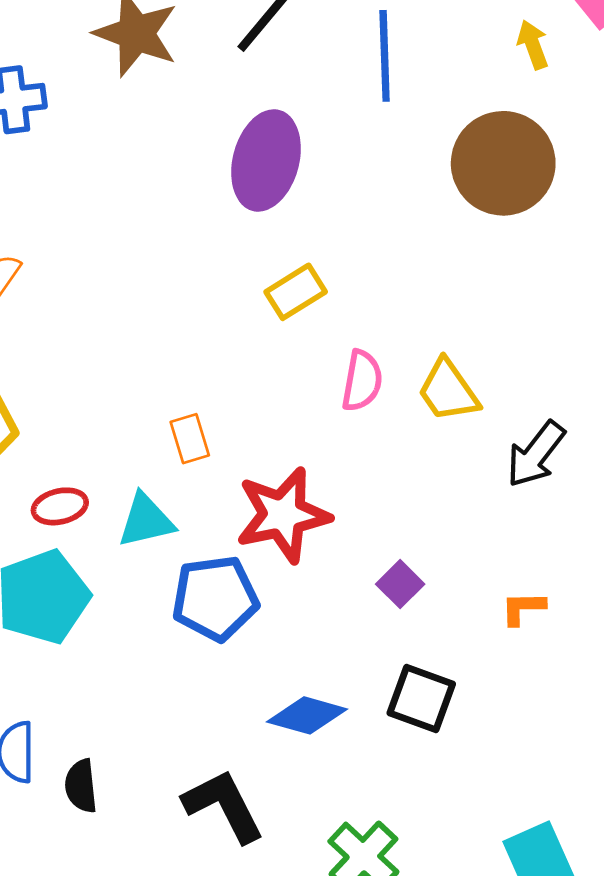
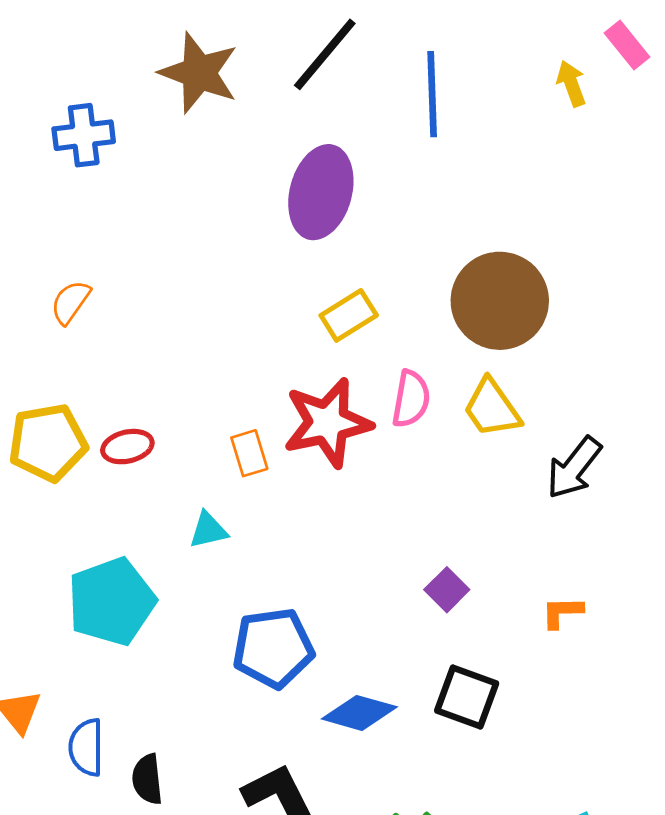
brown circle: (503, 163) -> (500, 301), moved
red ellipse: (60, 506) -> (127, 447), moved
red star: (283, 515) -> (327, 423), moved
cyan triangle: (146, 521) -> (208, 530), size x0.7
blue pentagon: (215, 598) -> (273, 648), moved

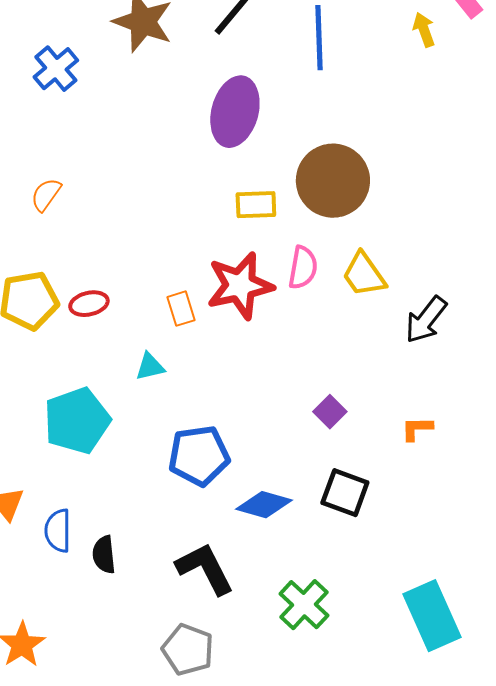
blue cross: (84, 135) -> (56, 69), turned -33
brown circle: (500, 301) -> (333, 181), moved
yellow rectangle: (349, 315) -> (256, 205), turned 30

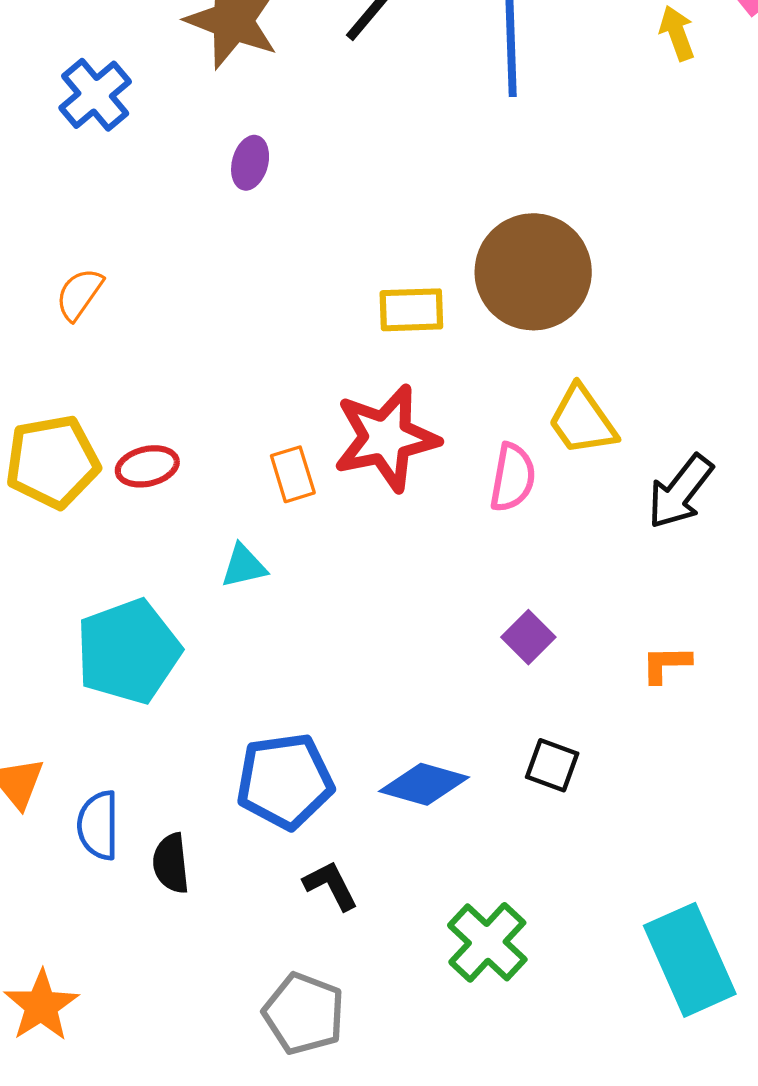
purple ellipse: (235, 112) -> (250, 163), moved, size x0.5
pink semicircle: (303, 268) -> (513, 477), moved
blue pentagon: (199, 456) -> (285, 781), moved
black square: (345, 493) -> (552, 765), size x0.7
black L-shape: (205, 569) -> (331, 885), size x0.6

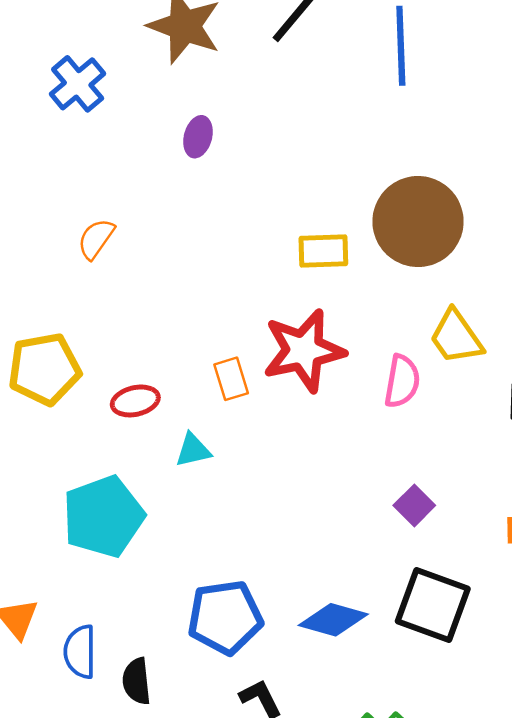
orange semicircle: (79, 294) -> (96, 239), moved
red ellipse: (147, 466) -> (135, 401), moved
black square: (552, 765) -> (433, 605), size x1.8

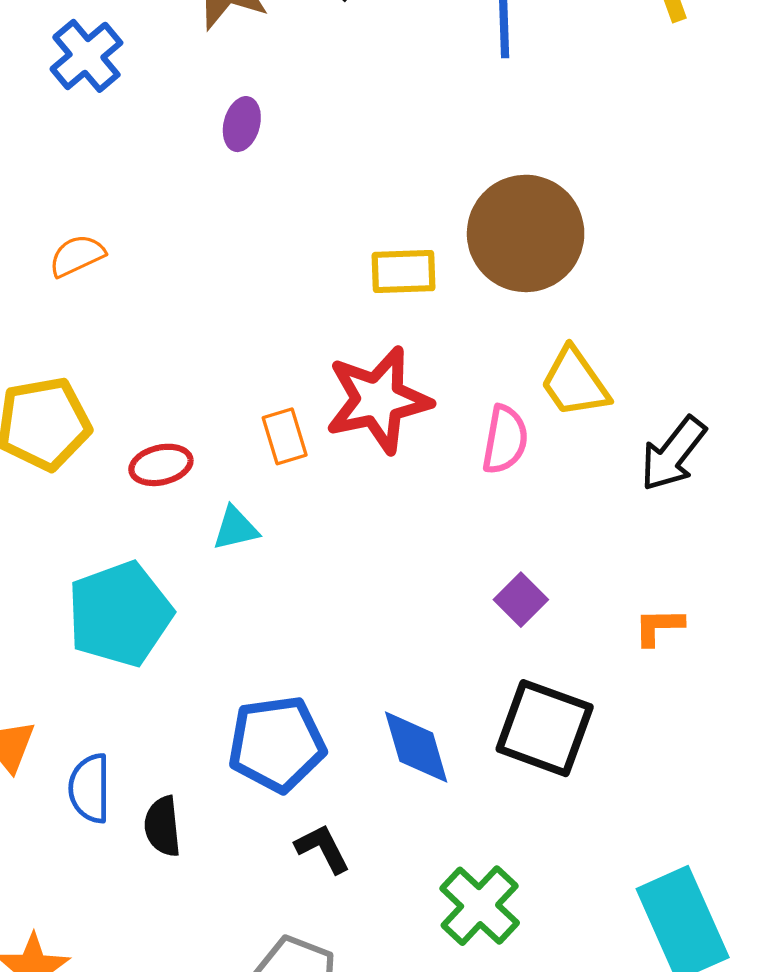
orange semicircle: (96, 239) -> (77, 256), moved, turned 30
blue diamond: (333, 620) -> (416, 747), turned 58

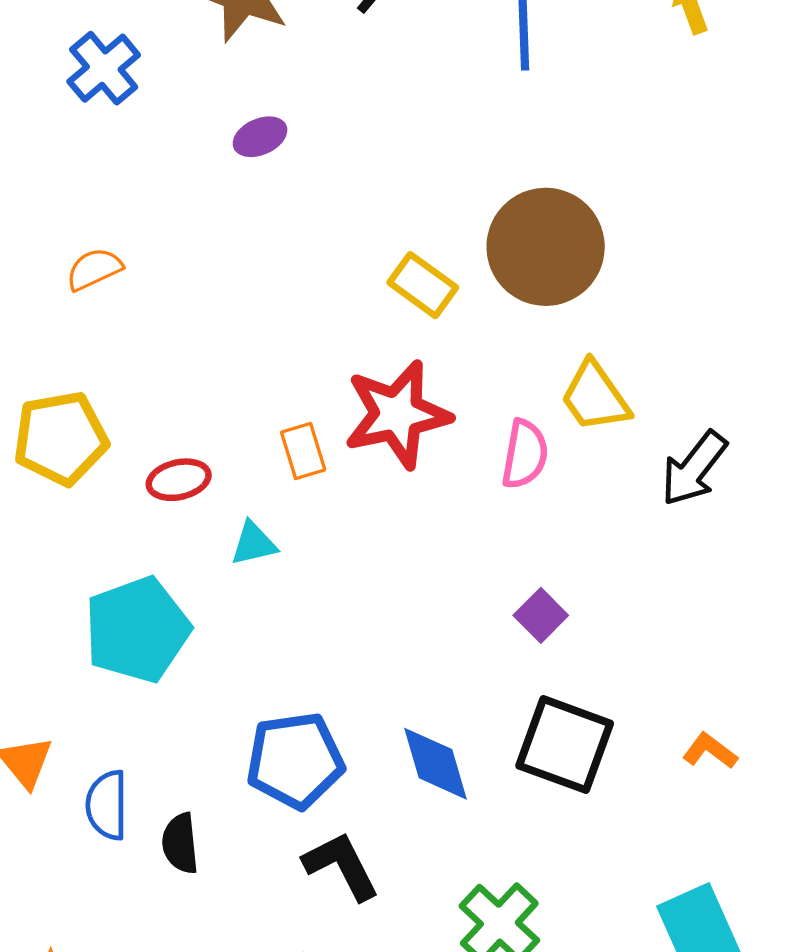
purple ellipse: (242, 124) -> (260, 137), turned 51
yellow rectangle: (404, 272) -> (423, 285), turned 38
orange L-shape: (659, 627) -> (710, 751), moved, turned 38
black L-shape: (323, 849) -> (341, 866), size x1.4

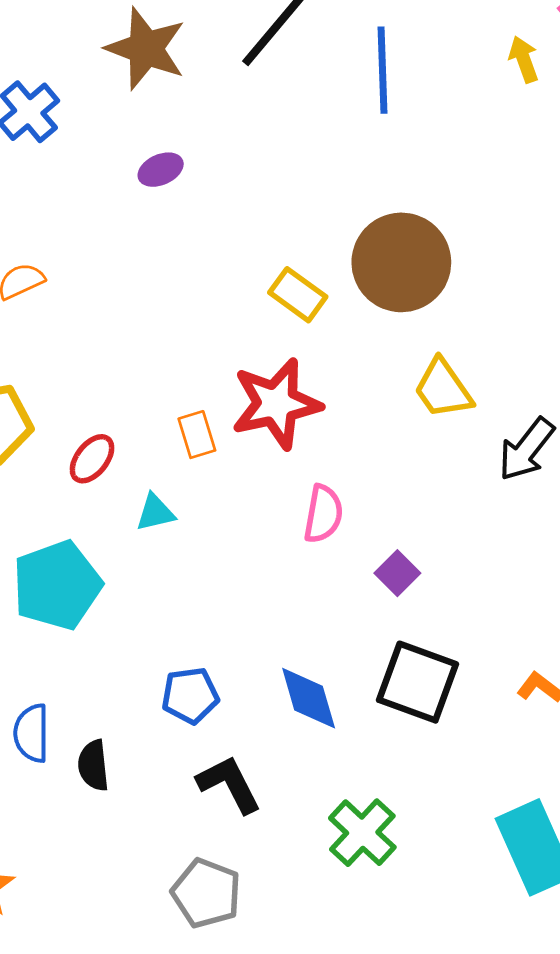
pink semicircle: (525, 454) -> (323, 514), moved
red ellipse: (179, 480) -> (92, 459), turned -39
blue pentagon: (295, 760) -> (190, 695), size x0.7

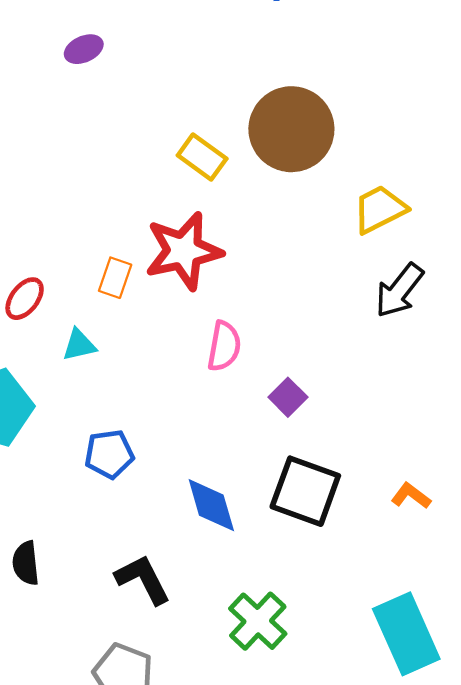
yellow trapezoid: (443, 389) -> (380, 209), moved, turned 98
orange rectangle: (197, 435) -> (115, 278), turned 36
blue pentagon: (190, 695) -> (109, 454), moved

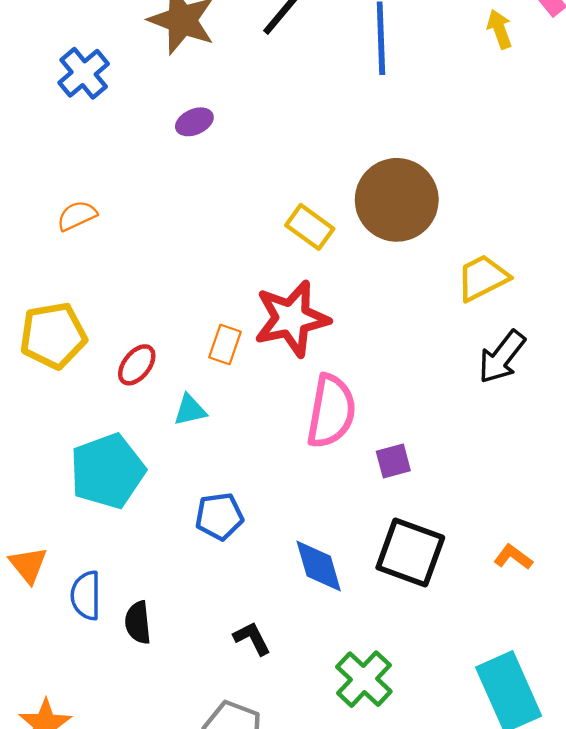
pink semicircle: (224, 346) -> (331, 411), size x1.5
purple square: (288, 397) -> (393, 461), turned 30
black L-shape: (143, 579) -> (252, 638), size x0.7

